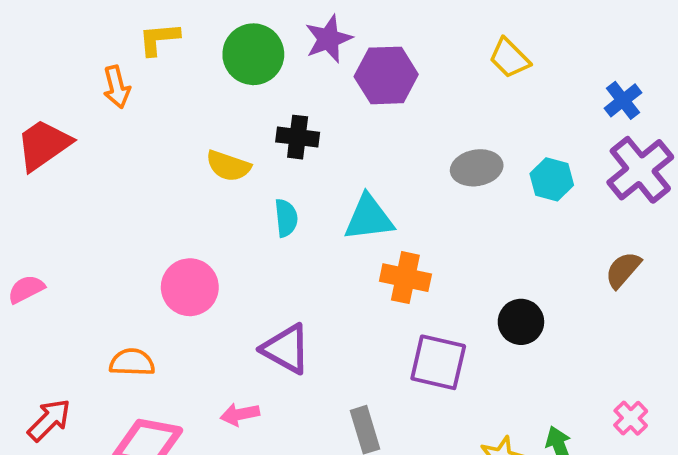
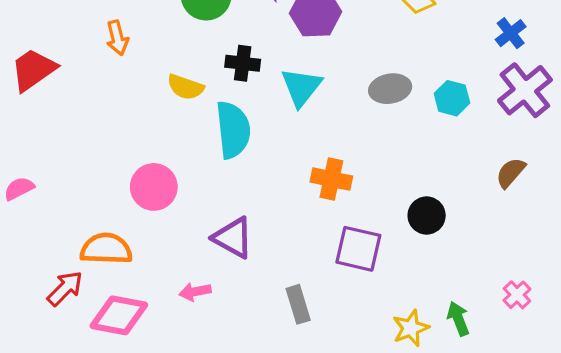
orange arrow: (117, 87) -> (117, 38), moved
cyan semicircle: (286, 218) -> (233, 130), size x1.8
cyan triangle: (369, 218) -> (301, 87), moved, turned -45
orange semicircle: (132, 362) -> (106, 249), size x1.4
red arrow: (49, 420) -> (65, 288), moved

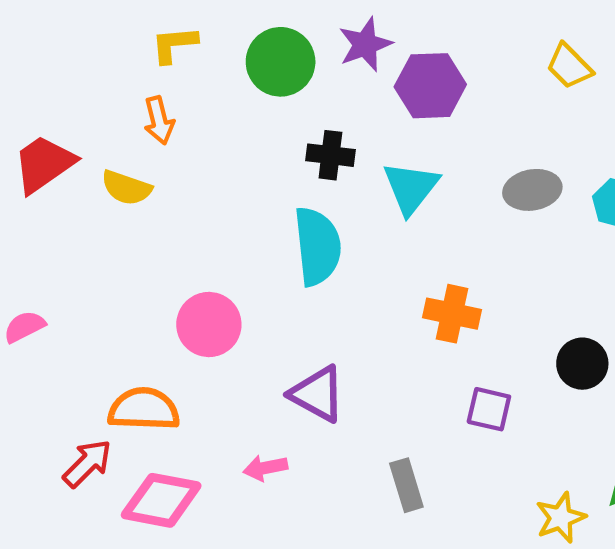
yellow semicircle: (186, 87) -> (126, 188), moved
purple square: (358, 249) -> (489, 409), size x0.7

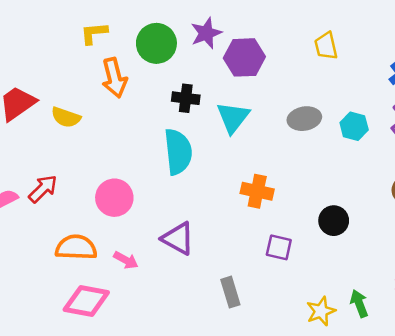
yellow trapezoid: (569, 66) -> (326, 46), turned 32
orange arrow: (159, 120) -> (114, 78), moved, size x1.4
red arrow: (87, 463) -> (43, 189), moved
pink arrow: (265, 468) -> (126, 260), moved, turned -140

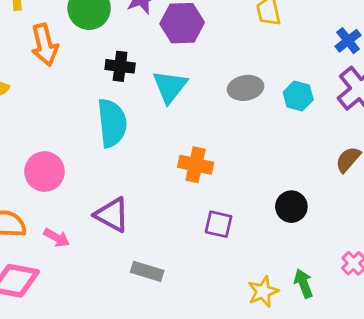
black circle: (334, 221) -> (291, 207), moved
gray rectangle: (230, 292) -> (147, 271), moved, turned -56

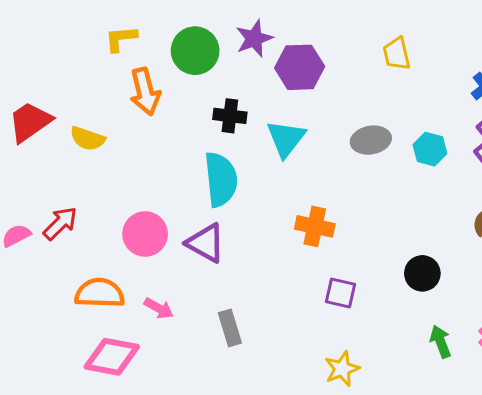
purple triangle: (112, 215) -> (206, 243), moved
gray rectangle: (147, 271) -> (230, 328), moved, turned 56
green arrow: (304, 284) -> (441, 342), moved
yellow star: (263, 292) -> (342, 369), moved

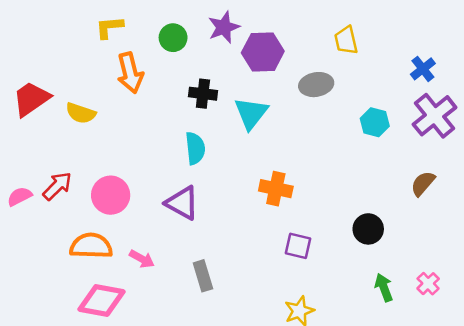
green circle: (195, 51) -> (173, 38), size x0.7
gray ellipse: (371, 140) -> (316, 85), moved
cyan semicircle: (221, 179) -> (195, 148), size x0.7
pink circle: (145, 234) -> (111, 195), moved

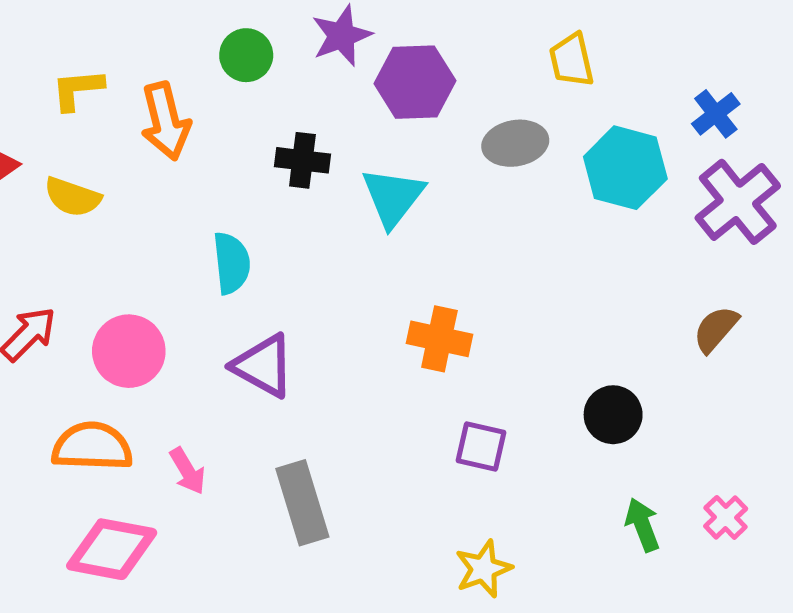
yellow L-shape: (109, 27) -> (77, 89), moved
cyan hexagon: (375, 122) -> (625, 168), moved, size x1.5
cyan semicircle: (195, 148) -> (232, 263), moved
pink arrow: (142, 259) -> (187, 471), turned 30
gray rectangle: (203, 276) -> (302, 503), size x1.4

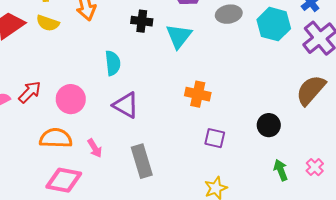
yellow semicircle: (73, 197) -> (48, 23), moved
brown semicircle: (716, 329) -> (311, 90), size x1.6

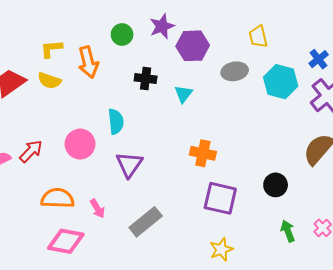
cyan triangle: (179, 36) -> (183, 94), size x0.7
pink circle: (71, 99) -> (80, 144), moved
purple triangle: (126, 105) -> (129, 164), turned 36
purple square: (215, 138) -> (220, 198), size x1.6
gray rectangle: (142, 161) -> (146, 222), turned 68

